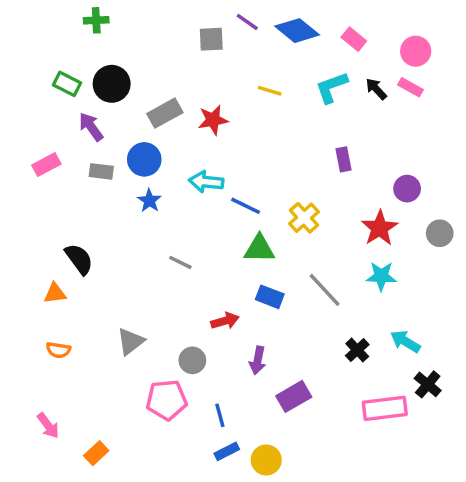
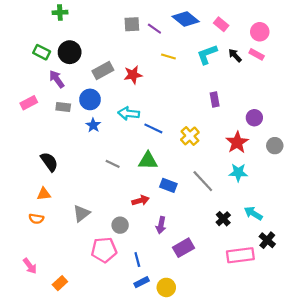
purple line: (247, 22) -> (154, 29), moved
green triangle: (259, 249) -> (148, 161), moved
orange triangle: (55, 293) -> (44, 194), moved

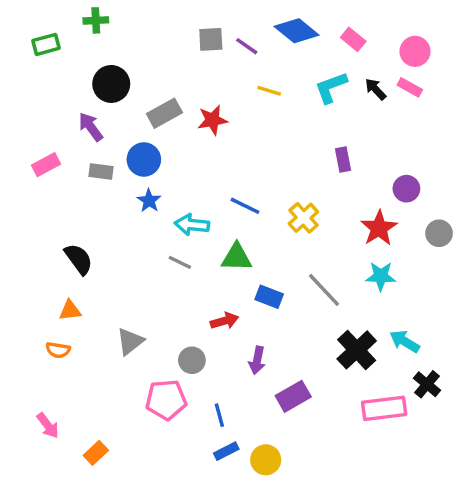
green rectangle: (42, 52) -> (46, 44), moved, turned -42
cyan arrow: (129, 113) -> (192, 225), moved
black cross: (223, 219) -> (357, 350), size x1.6

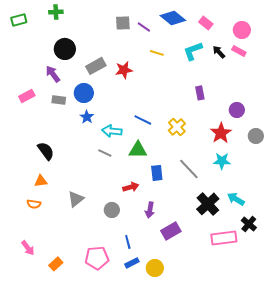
green rectangle: (46, 44) -> (19, 20), moved
blue rectangle: (269, 297) -> (157, 173), turned 63
pink pentagon: (166, 400) -> (97, 258), moved

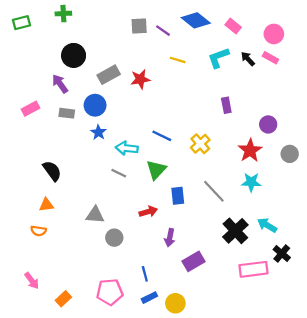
green triangle: (138, 150) -> (156, 170), turned -48
gray triangle: (76, 199) -> (95, 215), moved, turned 42
gray circle: (112, 210) -> (114, 238), moved

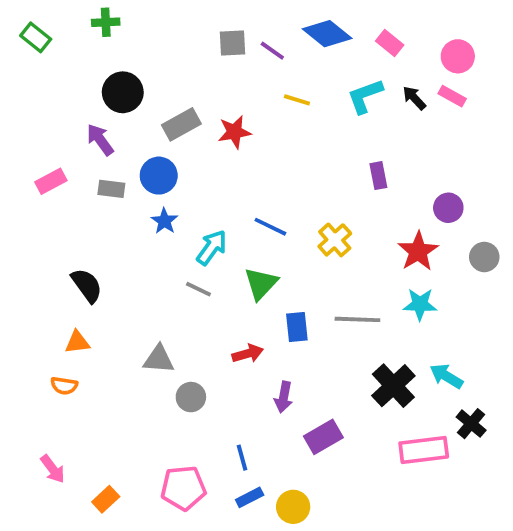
green rectangle: (21, 23) -> (36, 37), turned 54
cyan arrow: (127, 148) -> (212, 247), turned 120
gray line: (214, 191) -> (357, 319), turned -45

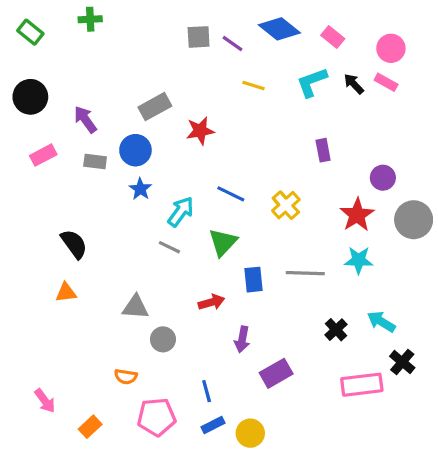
black circle: (123, 92) -> (30, 97), moved
red star: (234, 132) -> (200, 131), moved
gray circle: (484, 257) -> (414, 220), size x1.5
orange semicircle: (64, 386) -> (126, 377), moved
black cross: (393, 386) -> (336, 330), size x0.6

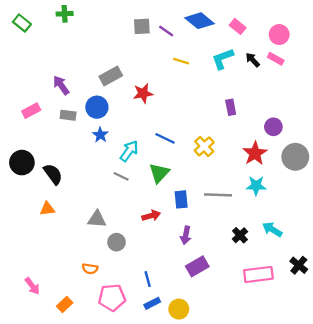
black circle: (30, 97) -> (22, 163), moved
purple arrow: (242, 339) -> (186, 235), moved
black cross: (402, 362) -> (299, 265), moved

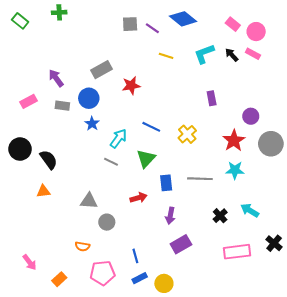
pink rectangle: (238, 26) -> (233, 24), moved

